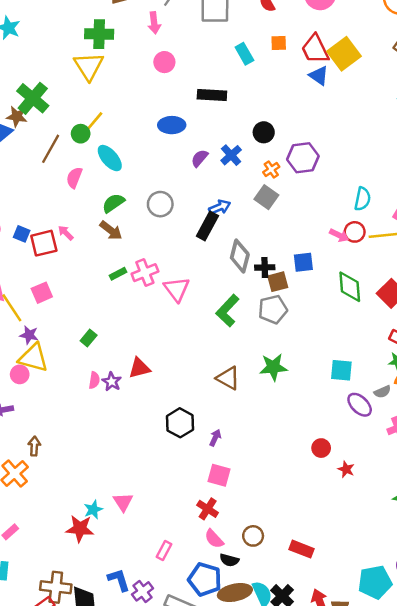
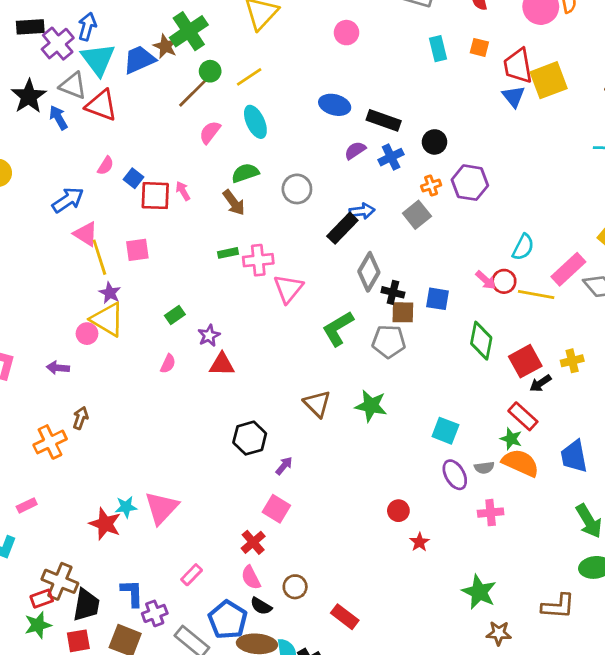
black rectangle: (212, 95) -> (384, 120), moved
green circle: (81, 134) -> (210, 71), moved
purple star: (112, 382) -> (209, 336), moved
pink triangle: (123, 502) -> (161, 508), size x1.5

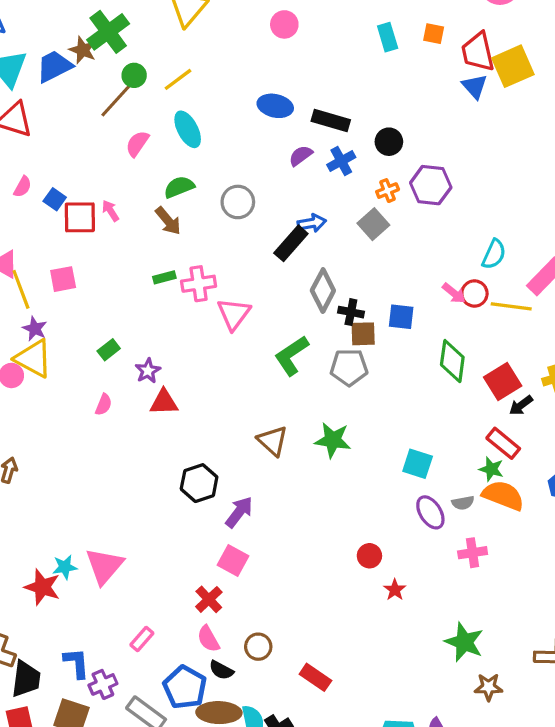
purple arrow: (284, 466) -> (239, 512), size x1.5

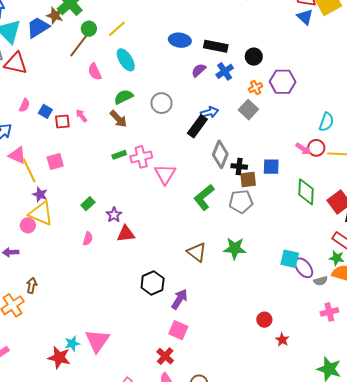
pink semicircle: (137, 144) -> (95, 72), turned -54
red square: (80, 217) -> (62, 122), size x0.7
purple ellipse: (430, 512) -> (304, 268), moved

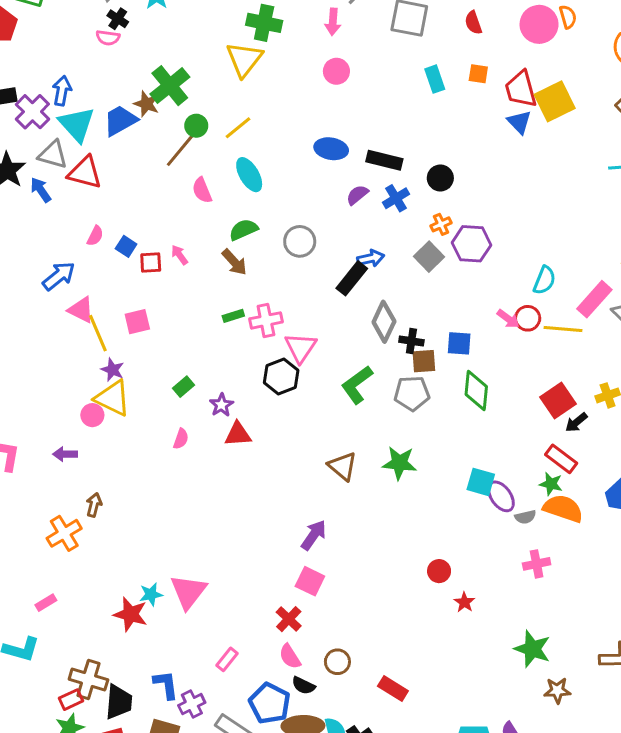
purple hexagon: (283, 82) -> (471, 244), moved
green diamond: (306, 192) -> (476, 391), moved
black hexagon: (153, 283) -> (281, 376), moved

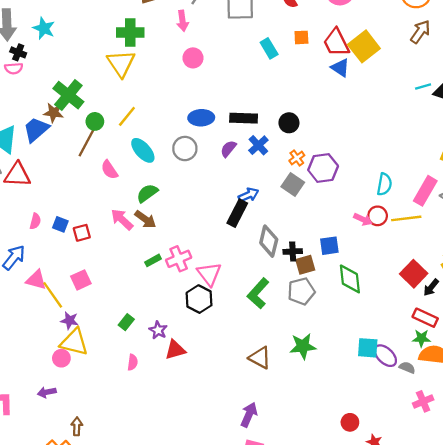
gray circle: (300, 241) -> (185, 149), moved
pink arrow: (179, 255) -> (122, 219), moved, size x1.5
gray semicircle: (525, 517) -> (407, 368), turned -133

